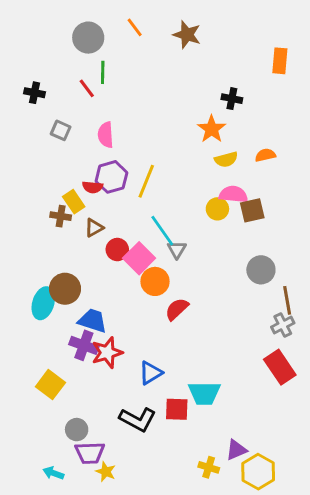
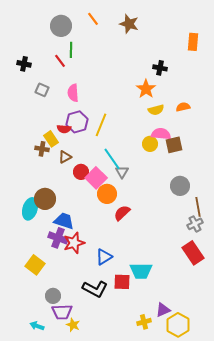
yellow cross: (209, 467) -> (144, 322), turned -32

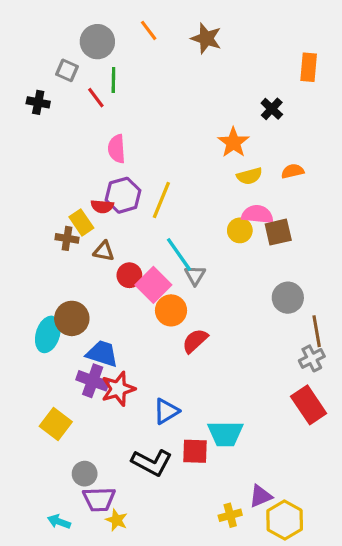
black cross: (160, 68) -> (272, 109), moved, turned 32
gray square: (42, 90) -> (67, 70), moved
brown triangle: (65, 157) -> (104, 251), turned 40

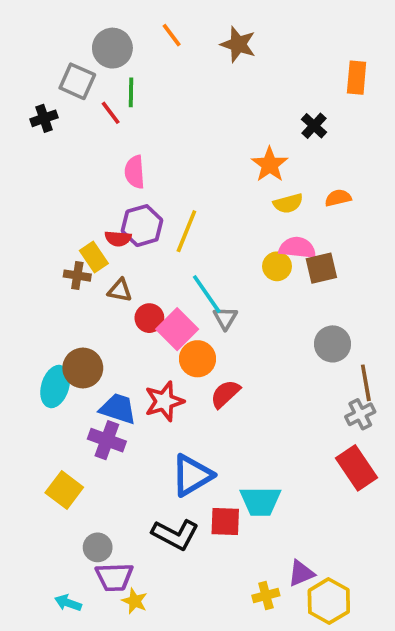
gray square: (67, 70) -> (77, 81), size x1.4
black cross: (38, 102) -> (44, 118), turned -30
red star: (118, 389) -> (164, 401), moved
blue triangle: (166, 411) -> (192, 475), size x1.4

